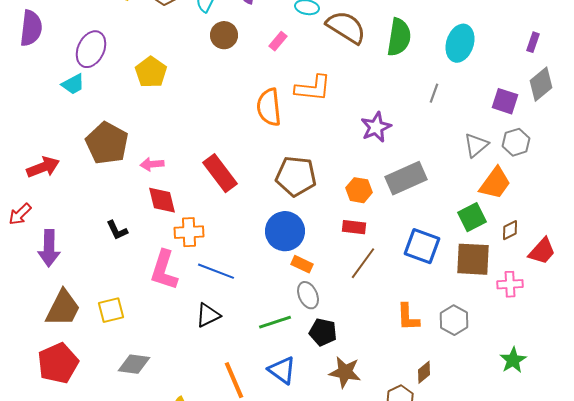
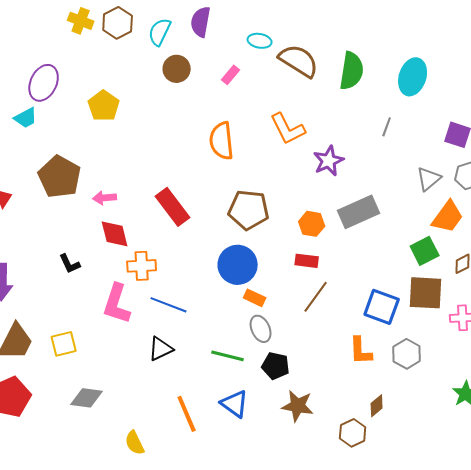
orange L-shape: (313, 88) -> (288, 129), moved, turned 57
blue square: (422, 246) -> (382, 307), moved
green line: (275, 322) -> (228, 356), turned 32

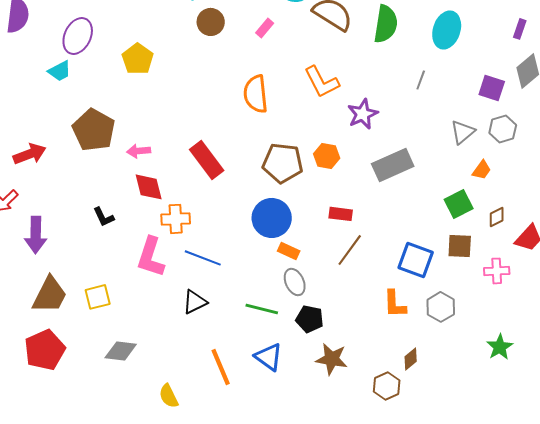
orange trapezoid: (448, 217) -> (482, 170), size x0.6
orange hexagon: (312, 224) -> (327, 156), moved
brown square: (426, 293) -> (460, 246), size x0.7

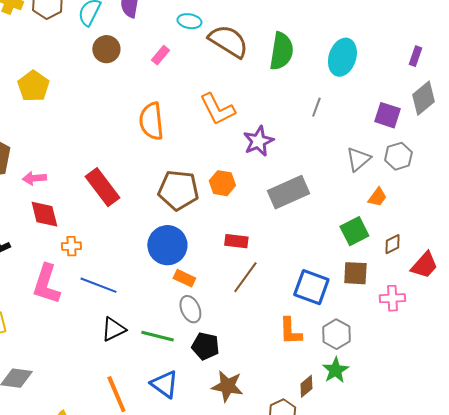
orange cross: (176, 219) -> (71, 246), size x0.7
black triangle: (195, 302) -> (113, 329), moved
green star: (500, 347) -> (335, 370), moved

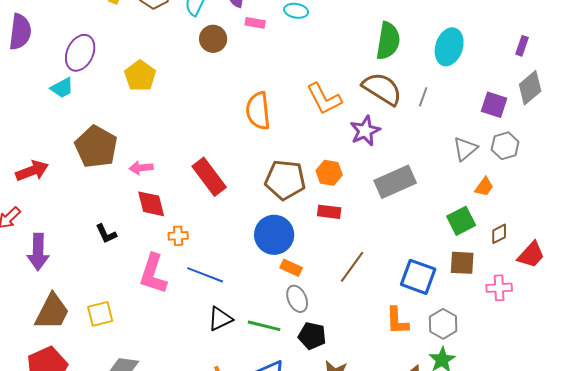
brown semicircle: (228, 41) -> (382, 89), moved
pink rectangle: (160, 55) -> (255, 23), moved, turned 60
red rectangle: (236, 241) -> (329, 212), moved

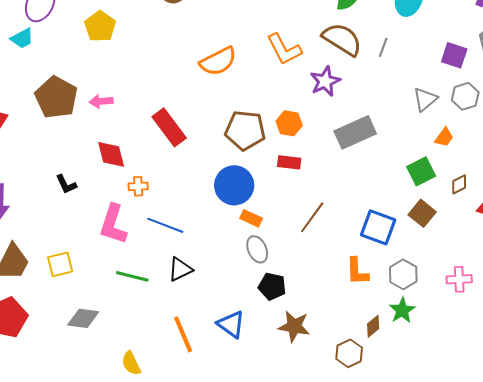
orange semicircle: (258, 111) -> (218, 61), turned -111
pink arrow: (141, 168) -> (101, 101), moved
brown square: (462, 263) -> (422, 213), turned 36
pink cross: (499, 288) -> (459, 279), moved
green line: (264, 326) -> (132, 276), moved

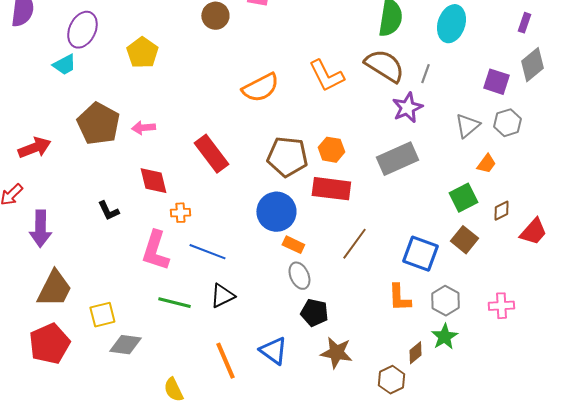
purple star: (325, 81) -> (407, 108), moved
red rectangle: (289, 162) -> (331, 189), size x1.6
yellow square: (60, 264) -> (102, 315), moved

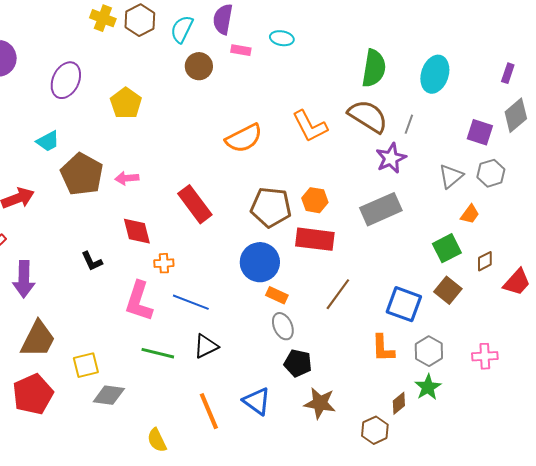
cyan trapezoid: (64, 65) -> (48, 141), moved

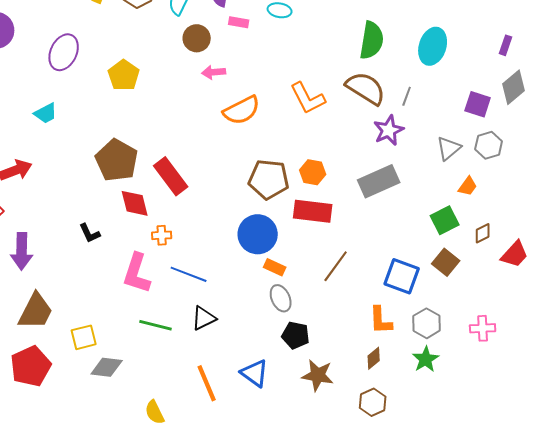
brown pentagon: (82, 174) -> (117, 160), moved
pink arrow: (127, 178) -> (214, 72), moved
red rectangle: (195, 204) -> (171, 176), moved
brown diamond: (399, 403) -> (374, 358), moved

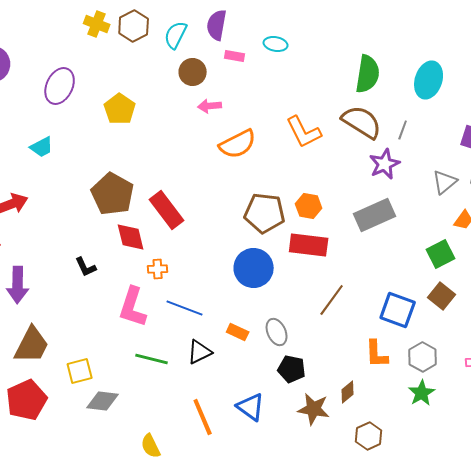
orange rectangle: (275, 267) -> (238, 332), moved
brown diamond: (374, 358) -> (348, 392), moved

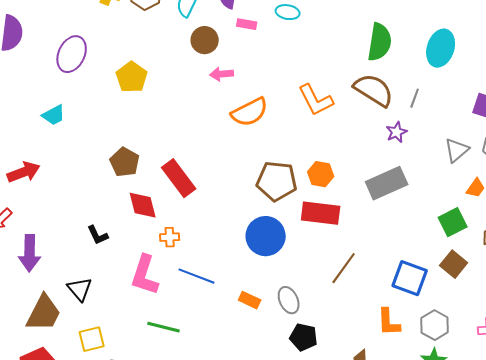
purple star: (385, 164) -> (397, 132), size x0.7
brown pentagon: (113, 194) -> (125, 162), size x0.7
black triangle: (200, 352) -> (80, 289), moved, turned -44

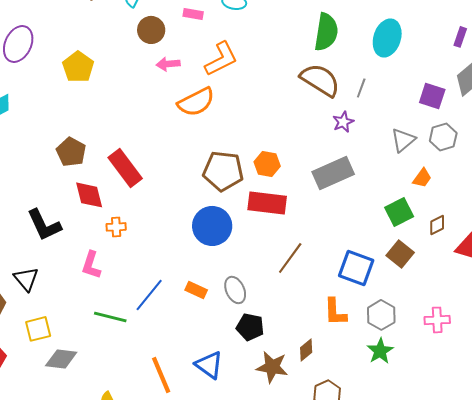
orange L-shape: (316, 100) -> (221, 59), moved, turned -90
black L-shape: (98, 235) -> (44, 225), size x1.6
pink L-shape: (145, 275) -> (91, 265), size x0.7
blue line: (197, 276) -> (149, 295), moved, turned -72

